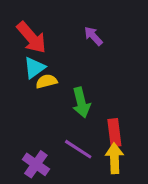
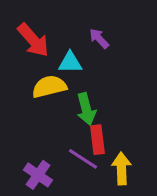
cyan triangle: (34, 68) -> (70, 63), moved, turned 35
yellow semicircle: (47, 81) -> (49, 87), size x1.5
red rectangle: (114, 133) -> (97, 140), moved

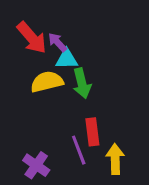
purple arrow: (99, 38) -> (57, 42), moved
green arrow: (86, 109) -> (82, 83), moved
purple line: (83, 159) -> (79, 150), turned 36

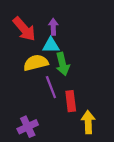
purple arrow: (57, 42) -> (53, 27), moved, turned 42
purple line: (79, 150) -> (51, 87), moved
purple cross: (36, 165) -> (28, 127), turned 30

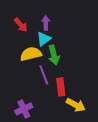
red arrow: (24, 29) -> (21, 25), size x0.7
cyan triangle: (51, 45) -> (44, 39), turned -35
yellow arrow: (88, 122) -> (76, 105), turned 120

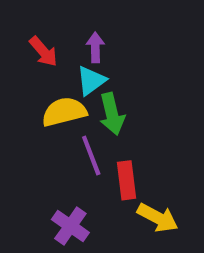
purple cross: (24, 109) -> (70, 226), moved, turned -30

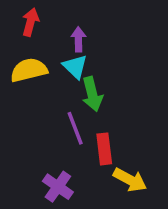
red arrow: (43, 52) -> (30, 22), moved, turned -124
cyan triangle: (91, 81) -> (75, 67), turned -40
yellow semicircle: (64, 112) -> (29, 70), moved

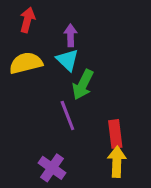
green arrow: (92, 94) -> (83, 85), turned 40
red rectangle: (104, 149) -> (115, 134), moved
yellow arrow: (130, 180) -> (117, 162), turned -116

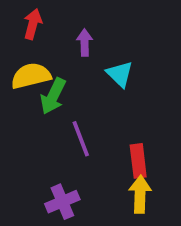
cyan triangle: (67, 60) -> (120, 74), moved
green arrow: (83, 85) -> (53, 96), moved
purple cross: (52, 168) -> (62, 202), turned 32

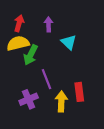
red arrow: (33, 24) -> (19, 23), moved
yellow arrow: (140, 194) -> (61, 101), moved
purple cross: (62, 202) -> (29, 99), moved

